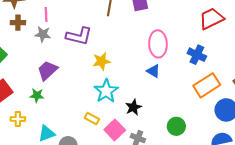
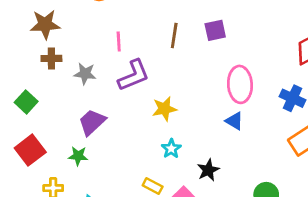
pink line: (46, 14) -> (119, 41), moved
purple L-shape: (79, 36) -> (134, 75), turned -35
cyan star: (106, 91) -> (171, 149), size x0.6

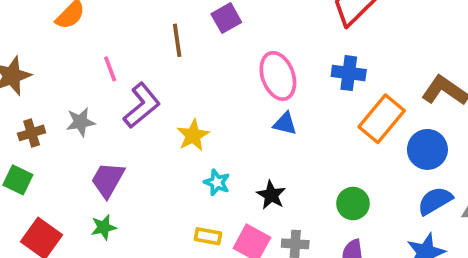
brown cross: (51, 58) -> (32, 133), moved

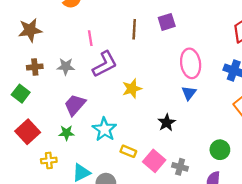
blue triangle: (285, 124) -> (189, 93), turned 42
cyan star: (217, 182) -> (104, 129), moved, size x1.5
black star: (271, 195) -> (167, 123), moved

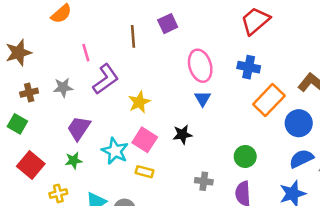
black star: (167, 123) -> (182, 134), turned 30
pink square: (154, 161) -> (145, 140), moved

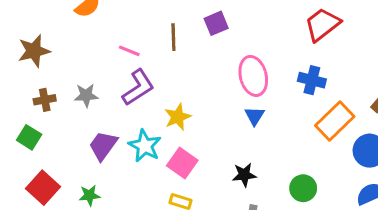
pink line: (86, 53) -> (129, 51), moved, turned -54
black star: (182, 134) -> (244, 175), moved
cyan star: (115, 151) -> (145, 146), moved
green star: (74, 160) -> (89, 195), moved

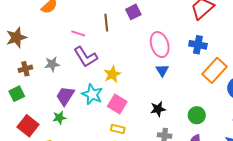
purple L-shape: (138, 87) -> (86, 57), turned 95
green square: (29, 137) -> (17, 94), turned 35
green star: (89, 195) -> (59, 118), moved

